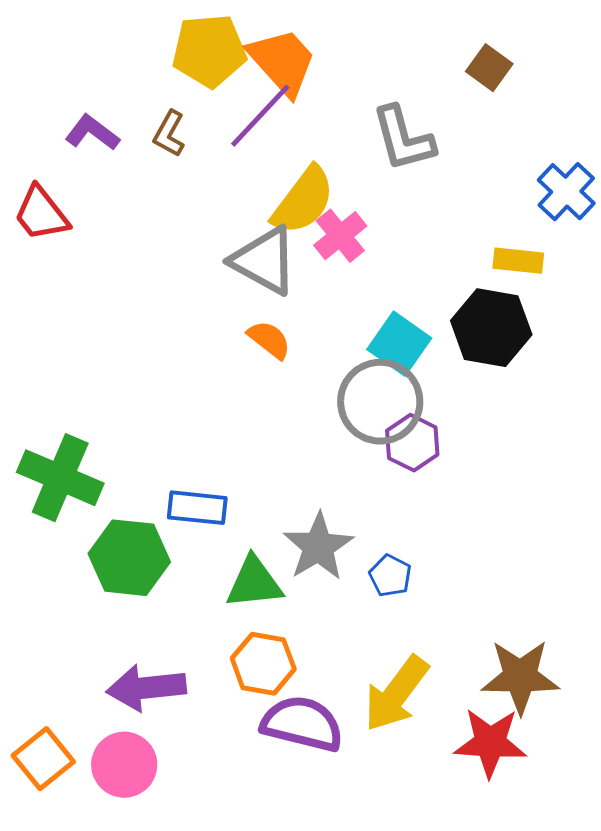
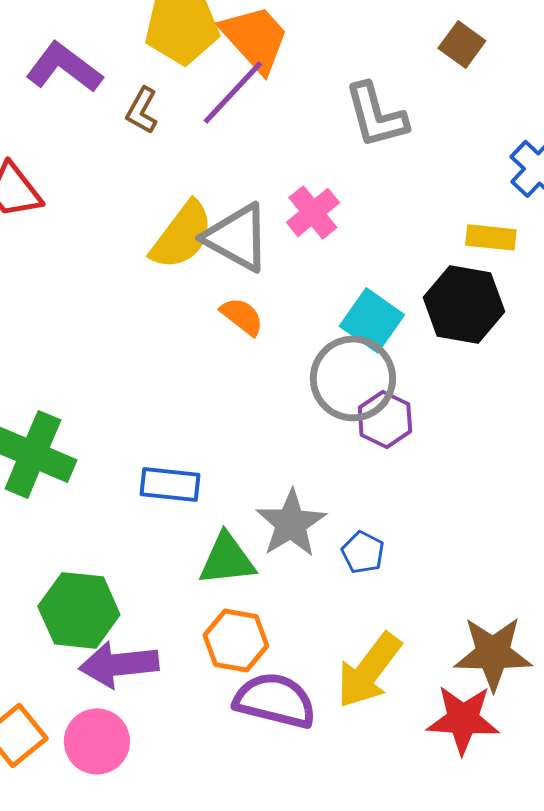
purple L-shape: (92, 133) -> (64, 67), moved, size x1.4
yellow semicircle: (303, 201) -> (182, 235), moved
green hexagon: (129, 558) -> (79, 610), moved

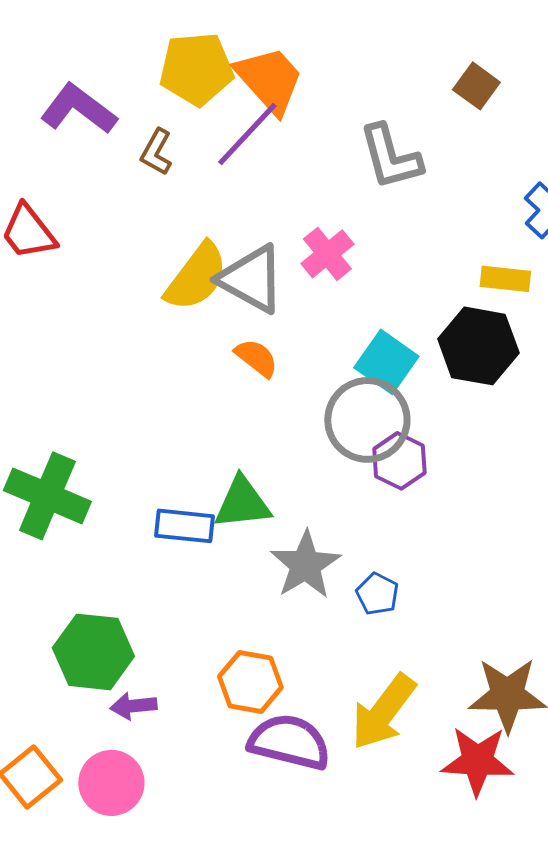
green triangle: (227, 559) -> (242, 503), moved
purple arrow: (119, 664) -> (133, 706), size x0.6

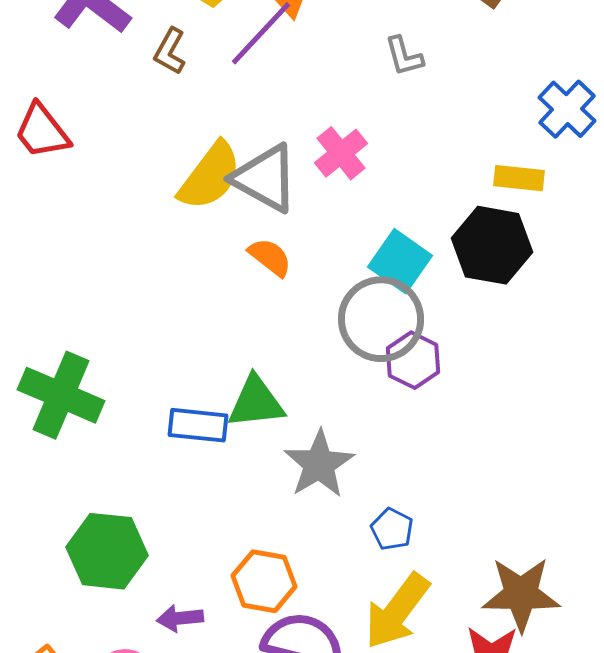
gray L-shape: (390, 157) -> (404, 56), size x0.6
blue pentagon: (377, 594) -> (392, 529), moved
purple arrow: (133, 706) -> (180, 618), moved

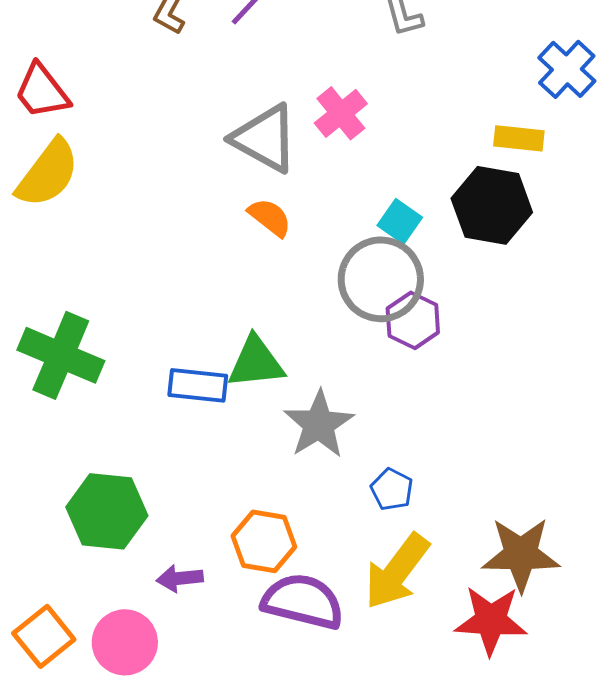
yellow semicircle: (210, 176) -> (48, 173), moved
cyan square: (400, 261) -> (400, 221), size x0.7

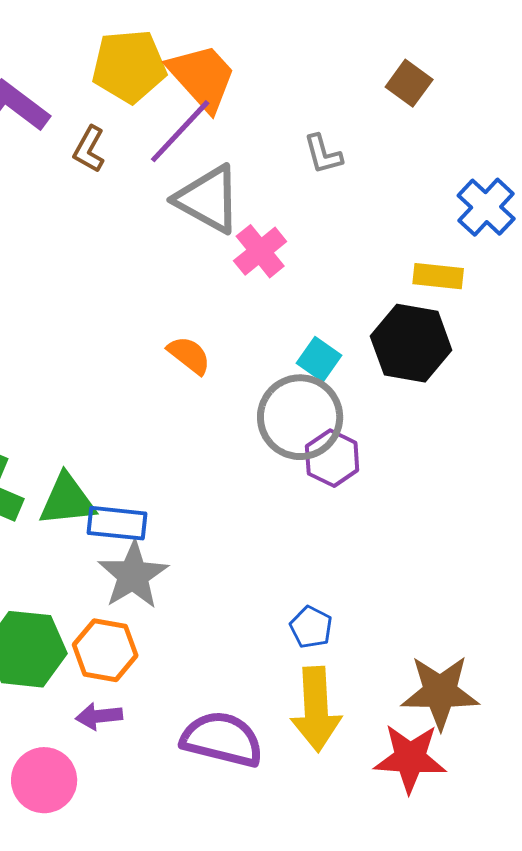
gray triangle: (265, 138) -> (208, 199), moved
green triangle: (256, 362) -> (67, 500), moved
gray star: (319, 424) -> (133, 575), moved
orange hexagon: (264, 541) -> (105, 650), moved
yellow arrow: (397, 571) -> (316, 709), turned -40

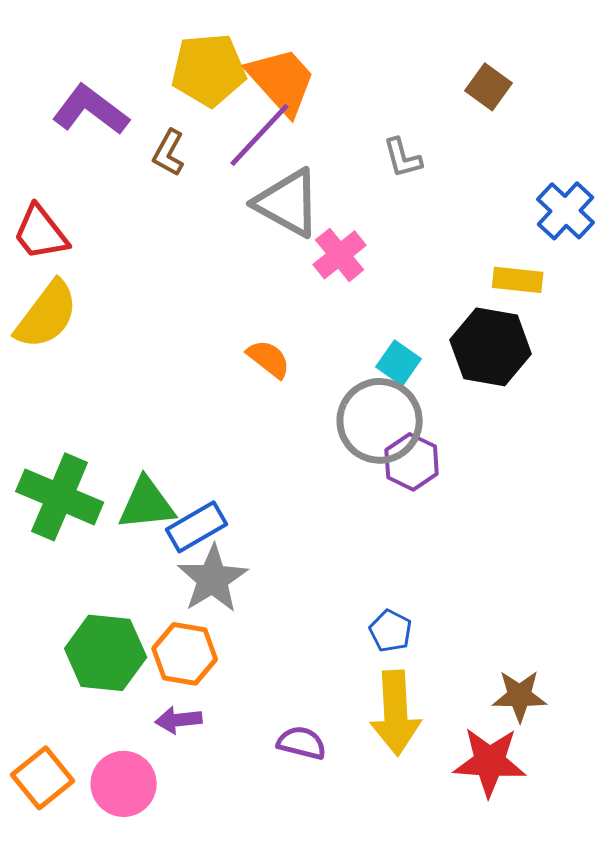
blue rectangle: (117, 523) -> (197, 527), turned -36
brown star: (440, 692) -> (520, 696), size x0.7
purple semicircle: (222, 739) -> (302, 743), size x0.6

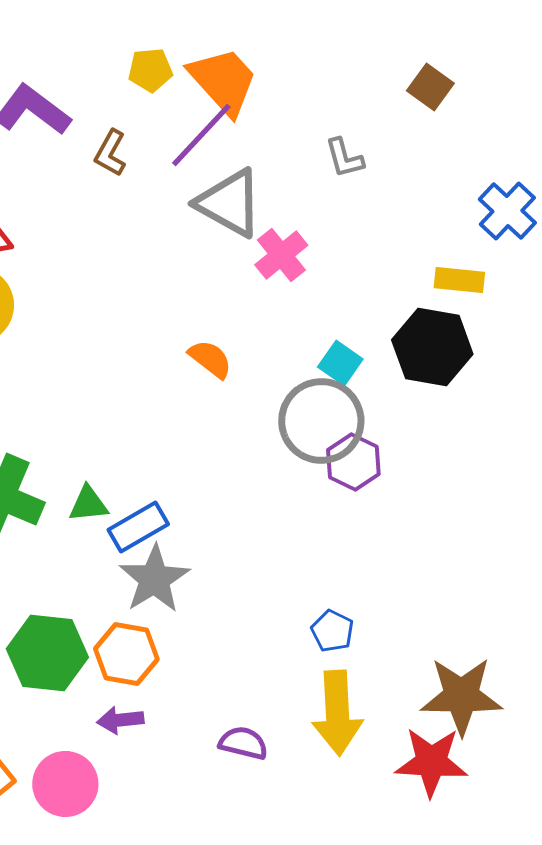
yellow pentagon: (209, 70) -> (150, 70), size x0.6
green triangle: (147, 504) -> (88, 504), size x0.7
brown star: (520, 696) -> (461, 696), size x1.5

